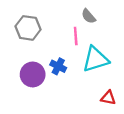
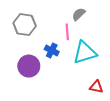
gray semicircle: (89, 16) -> (79, 14), turned 88
blue cross: (58, 66) -> (52, 50), moved

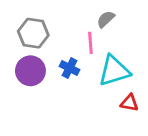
purple circle: (29, 66) -> (30, 71), moved
red triangle: (96, 87) -> (129, 103), moved

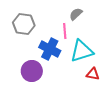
blue cross: (69, 68) -> (50, 49), size x1.5
purple circle: (30, 71) -> (32, 71), moved

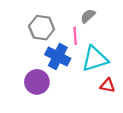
gray hexagon: (24, 24) -> (42, 28), moved

